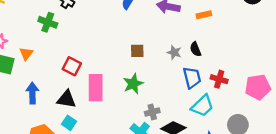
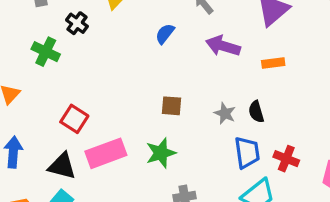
pink rectangle: (96, 88) -> (106, 153), turned 64

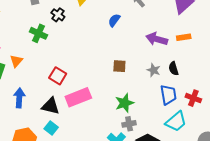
purple arrow: (223, 46) -> (157, 39), moved
green star: (161, 153) -> (124, 103), moved

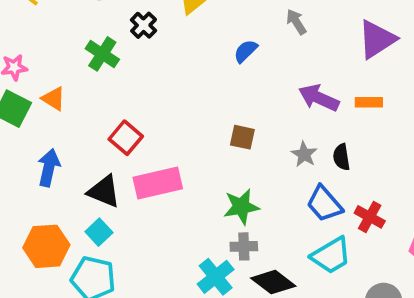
orange triangle: (16, 61) -> (54, 99), turned -48
blue trapezoid: (168, 95) -> (324, 204), turned 140

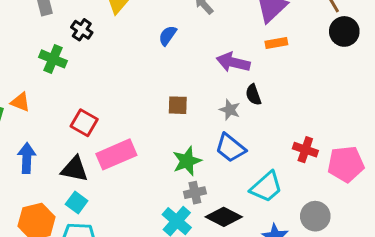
orange rectangle: (369, 102) -> (276, 43), moved
black semicircle: (341, 157) -> (253, 95), moved
blue trapezoid: (324, 204) -> (230, 148), moved
red cross: (370, 217) -> (305, 150), moved

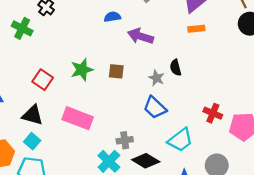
blue semicircle: (168, 36) -> (112, 17), turned 42
purple arrow: (233, 62) -> (141, 36), moved
pink rectangle: (116, 154) -> (78, 118), moved, turned 40
green star: (187, 161) -> (82, 70), moved

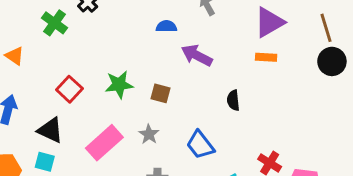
gray star: (156, 78) -> (149, 134), moved
pink rectangle: (78, 118) -> (104, 143), turned -72
cyan square: (32, 141) -> (45, 162), turned -35

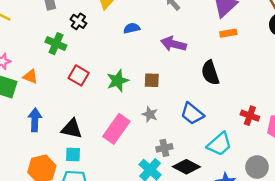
blue semicircle: (166, 26) -> (132, 28), moved
red square: (69, 89) -> (79, 75), moved
black semicircle: (233, 100) -> (210, 73), size x1.5

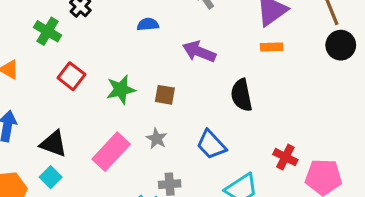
cyan square: (73, 155) -> (51, 177), turned 35

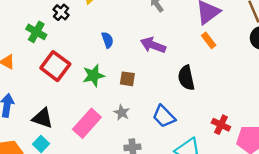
blue semicircle: (148, 24) -> (107, 40), moved, turned 77
orange rectangle: (272, 47) -> (209, 40), turned 56
red square: (71, 76) -> (55, 66), size x1.4

